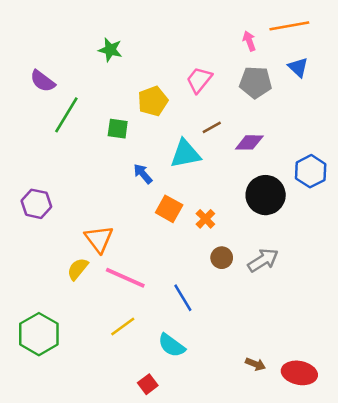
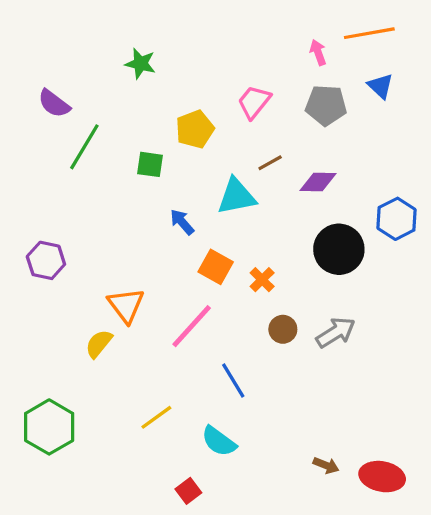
pink line: (125, 278) -> (192, 326), moved, turned -72

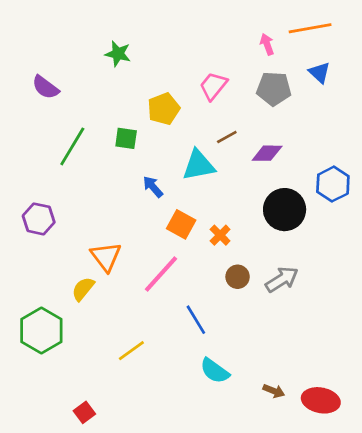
green line: (84, 147) -> (72, 146), moved
green hexagon: (49, 427) -> (41, 330), moved
cyan semicircle: (219, 441) -> (215, 371), moved
red square: (188, 491) -> (84, 412), moved

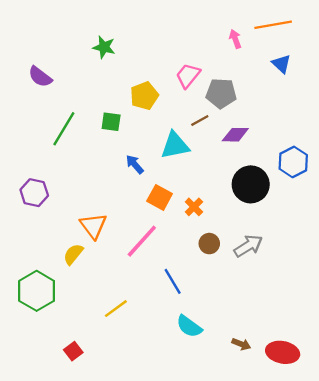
gray pentagon: (274, 89) -> (221, 93), moved
red square: (84, 412) -> (73, 351), moved

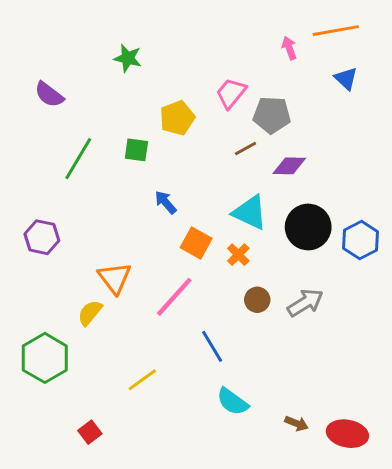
cyan triangle: (175, 145) -> (250, 212), moved, turned 36
blue hexagon: (293, 162) -> (361, 240), moved

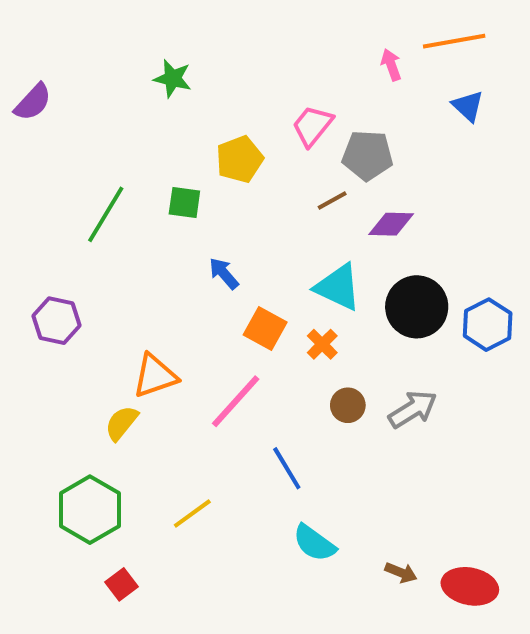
purple semicircle: (49, 95) -> (33, 102), moved, turned -84
orange triangle: (115, 278) -> (155, 376), turned 48
green hexagon: (45, 358) -> (90, 510), moved

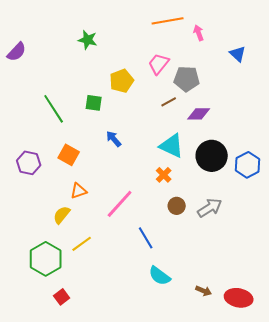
orange line: (454, 41) -> (168, 21), moved
green line: (106, 214) -> (54, 109), turned -64
orange square: (265, 328) -> (69, 155), moved
orange triangle: (155, 376) -> (79, 191), size x0.7
yellow line: (192, 514) -> (82, 244), moved

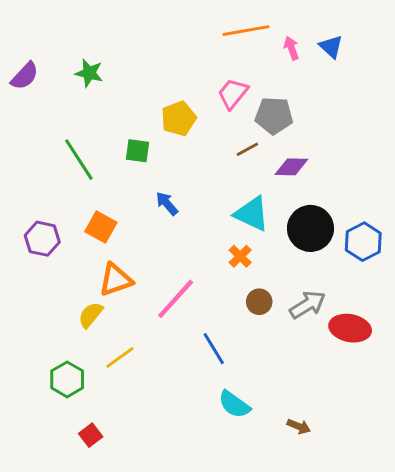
green star: (88, 40) -> (89, 73), moved
blue triangle: (238, 54) -> (331, 47), moved
orange triangle: (79, 191) -> (116, 280), size x1.4
green hexagon: (46, 259) -> (67, 379), size x0.7
red ellipse: (239, 298) -> (350, 328), moved

